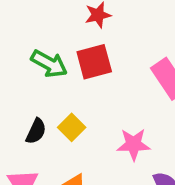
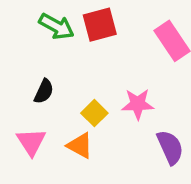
yellow square: (72, 127) -> (94, 113), moved

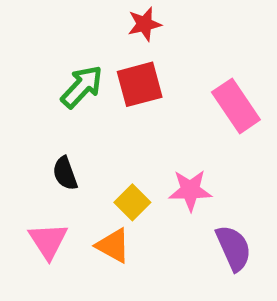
green arrow: (56, 26) -> (82, 87), turned -76
black semicircle: (44, 91) -> (65, 173), turned 135

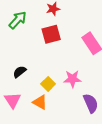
green arrow: (82, 87) -> (18, 20), moved
black semicircle: (65, 173) -> (20, 72), turned 72

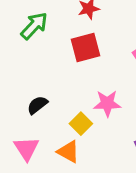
pink star: (72, 79) -> (107, 103), moved

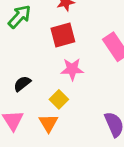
pink star: (107, 103) -> (72, 69), moved
orange triangle: (68, 152) -> (48, 123), turned 30

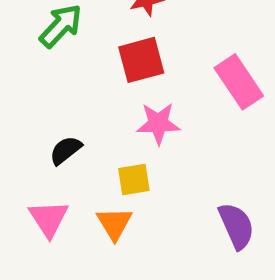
yellow square: (59, 99) -> (134, 180), turned 36

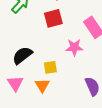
pink star: (158, 123) -> (74, 47), moved
black semicircle: (66, 150) -> (22, 55), size x1.5

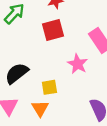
pink star: (74, 47) -> (78, 64), turned 30

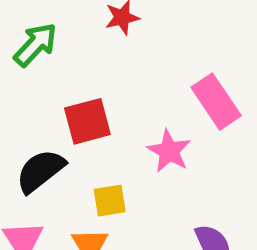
red square: (53, 30) -> (87, 121), moved

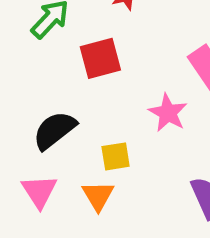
red square: (87, 121) -> (100, 58), moved

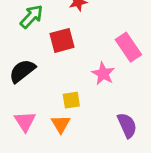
black semicircle: (54, 130) -> (22, 71), moved

